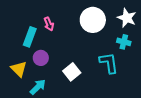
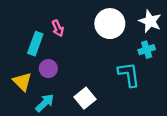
cyan cross: (124, 42) -> (147, 50), turned -32
white square: (72, 72) -> (85, 98), moved

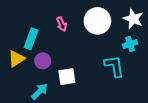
pink arrow: (58, 28) -> (62, 24), moved
yellow triangle: (22, 82) -> (16, 59), moved, turned 42
white square: (85, 98) -> (67, 77), moved, turned 30

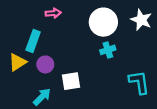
pink arrow: (62, 24) -> (53, 13), moved, turned -72
cyan cross: (130, 44) -> (108, 50), moved
cyan L-shape: (114, 66) -> (139, 82), moved

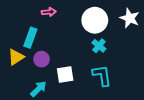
cyan cross: (108, 50) -> (99, 46), turned -32
cyan L-shape: (139, 82) -> (102, 76), moved

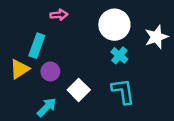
white star: (130, 18) -> (156, 37), moved, turned 30
white square: (65, 74) -> (79, 90), turned -36

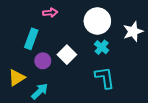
yellow triangle: (20, 69) -> (17, 78), moved
white square: (79, 90) -> (67, 55), moved

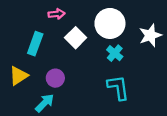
white square: (67, 55) -> (76, 38), moved
purple circle: (43, 61) -> (55, 78), moved
yellow triangle: (17, 78) -> (19, 76), moved

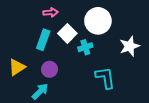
white star: (150, 35) -> (130, 46), moved
cyan rectangle: (35, 44) -> (43, 40), moved
cyan cross: (115, 53) -> (85, 47), moved, turned 32

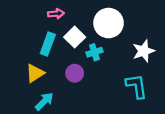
yellow triangle: (17, 67) -> (35, 73), moved
purple circle: (50, 69) -> (75, 73), moved
cyan L-shape: (105, 78) -> (137, 86), moved

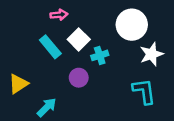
white circle: (109, 23) -> (132, 25), moved
cyan rectangle: (48, 44) -> (50, 47), turned -60
yellow triangle: (35, 73) -> (18, 84), moved

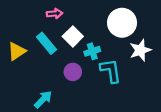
yellow triangle: (18, 84) -> (17, 51), moved
cyan L-shape: (144, 91) -> (111, 71), moved

